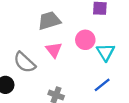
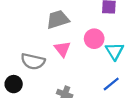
gray semicircle: (24, 62) -> (33, 61), turned -30

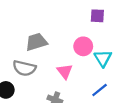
gray trapezoid: (58, 19) -> (36, 42), moved
pink triangle: (62, 49) -> (65, 71), moved

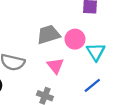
gray trapezoid: (36, 42) -> (48, 35), moved

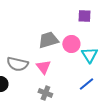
pink triangle: (55, 66) -> (43, 67), moved

